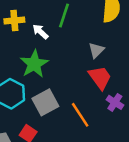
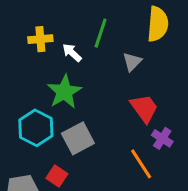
gray triangle: (96, 50) -> (132, 62), moved
orange line: (80, 115) -> (141, 164), moved

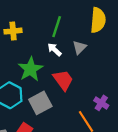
white arrow: (72, 53) -> (54, 50), moved
red trapezoid: (144, 108) -> (63, 80), moved

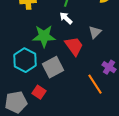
gray triangle: (79, 47) -> (95, 32), moved
green star: (30, 69) -> (44, 36), turned 30

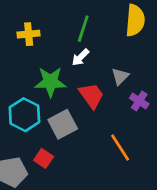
white arrow: (66, 18) -> (80, 57), turned -88
purple cross: (109, 67) -> (139, 101), moved

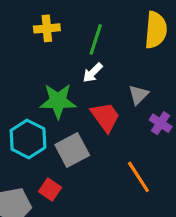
yellow cross: (29, 34) -> (47, 28), moved

